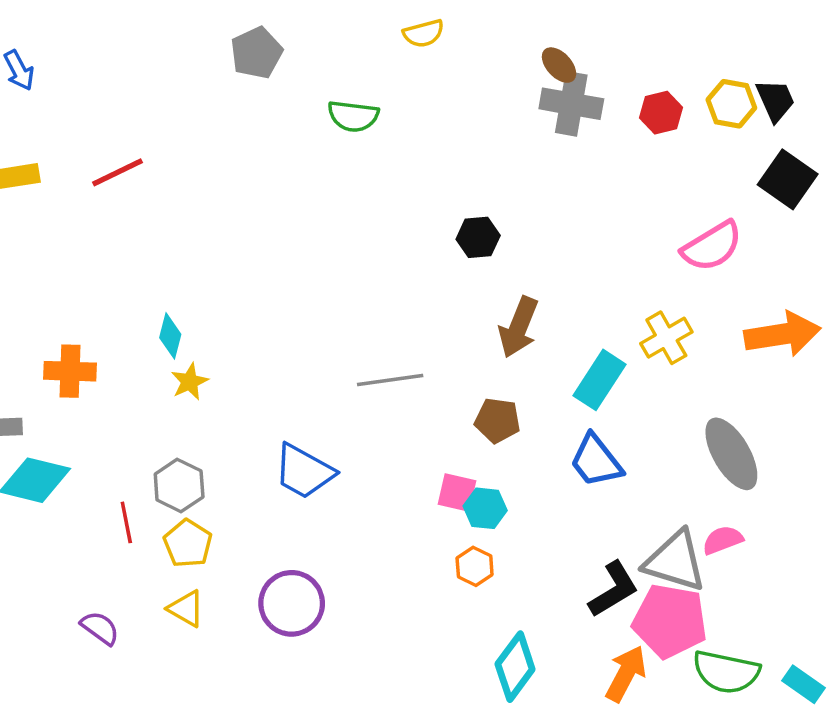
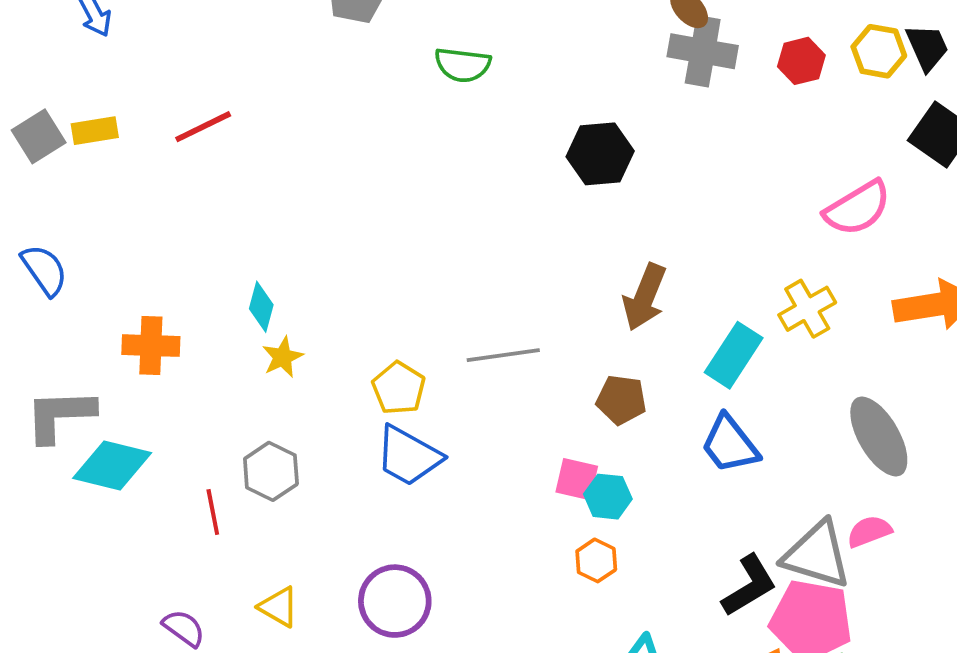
black hexagon: (478, 237) -> (600, 154), moved, size x1.4
yellow pentagon: (188, 544) -> (399, 388), moved

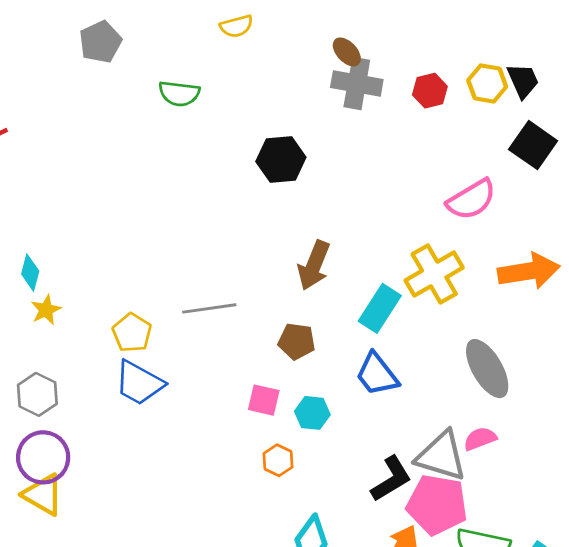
yellow cross: (807, 309) -> (434, 274), size x1.4
cyan hexagon: (608, 497) -> (312, 413), moved
purple circle: (395, 601) -> (43, 457), moved
yellow triangle: (279, 607) -> (43, 495), size x1.4

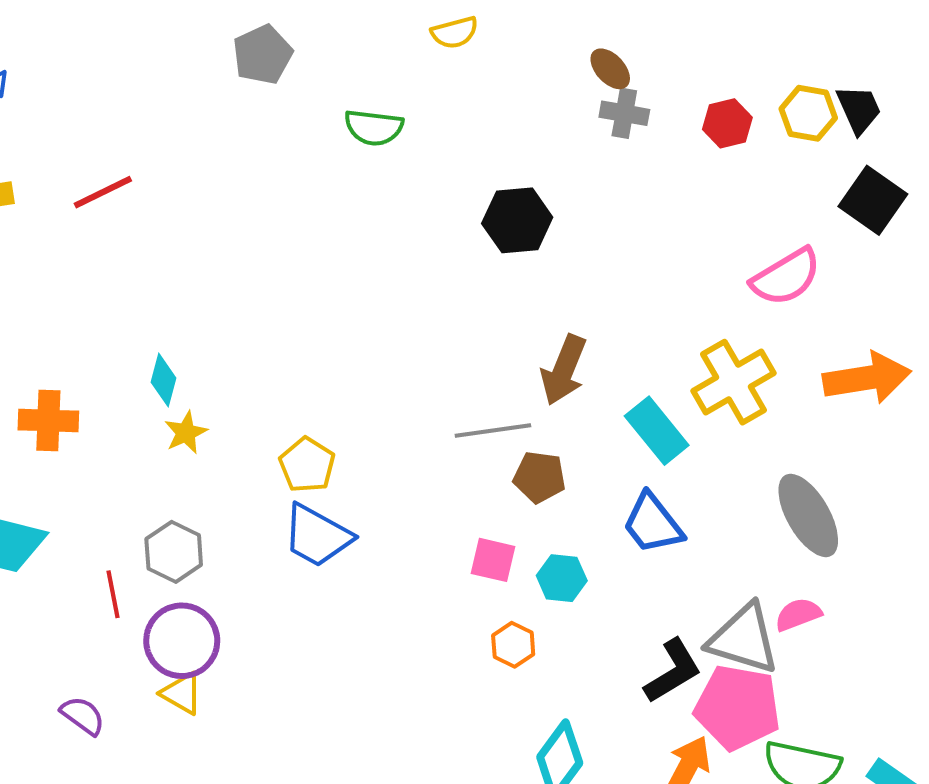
gray cross: (357, 83) -> (624, 113), size x0.7
gray line: (209, 308) -> (493, 431), moved
cyan rectangle: (380, 308) -> (657, 431), turned -72
yellow triangle: (43, 495) -> (182, 693), size x0.7

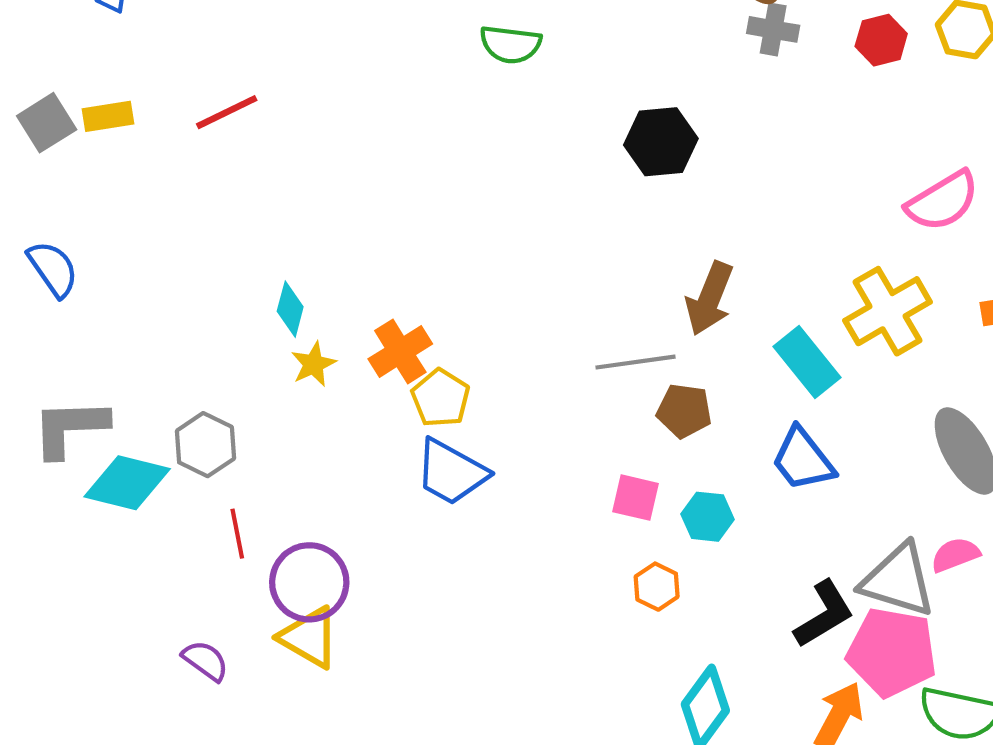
orange cross: (48, 420) -> (400, 351), moved, turned -34
gray hexagon: (174, 552) -> (205, 445), moved
yellow triangle: (182, 693) -> (309, 637), size x1.4

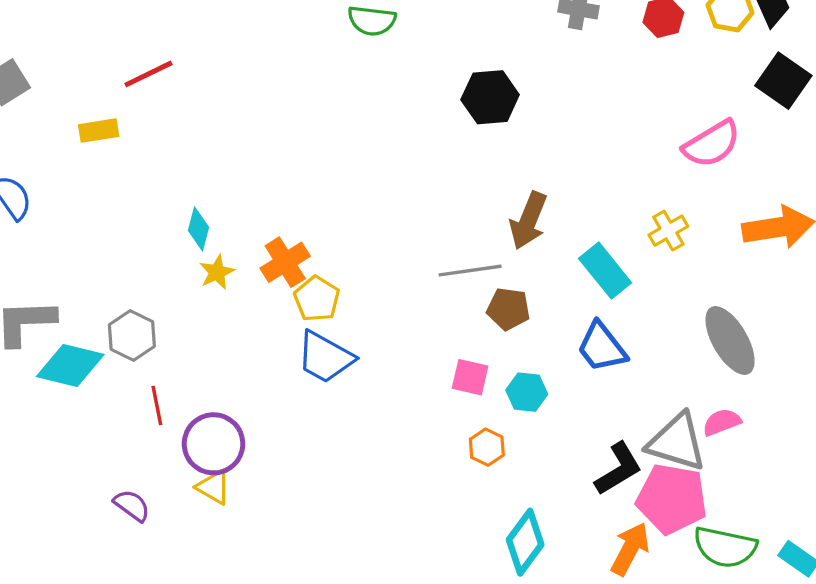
yellow rectangle: (108, 116) -> (99, 131), moved
yellow cross: (888, 311) -> (668, 231), size x0.6
yellow triangle: (309, 637) -> (214, 487), size x0.7

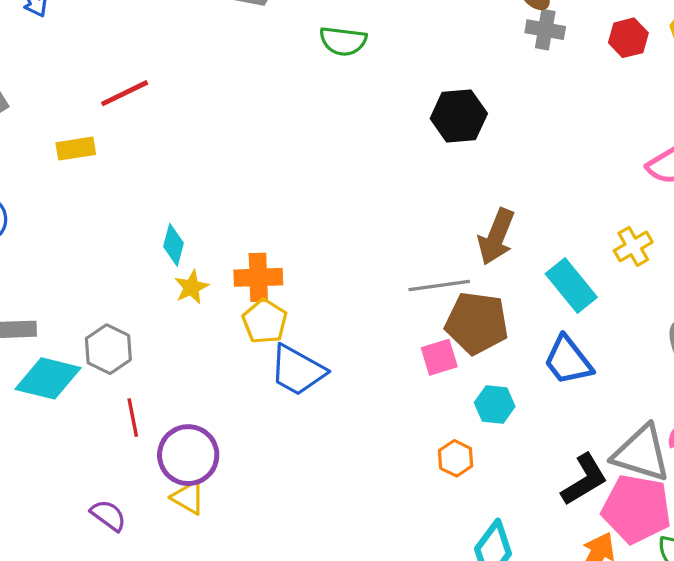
orange cross: (285, 262) -> (258, 277), turned 30
yellow pentagon: (317, 299) -> (265, 321), moved
brown pentagon: (508, 309) -> (477, 323), size x1.5
pink square: (470, 377) -> (439, 357), moved, turned -30

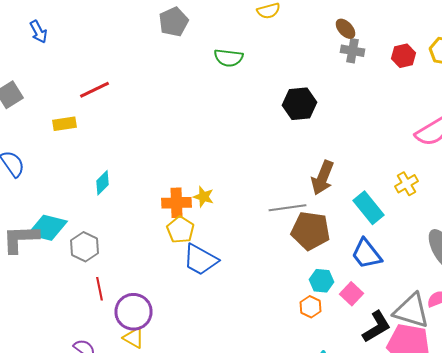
cyan diamond: (174, 245) -> (102, 183), moved, turned 30
yellow star: (191, 287) -> (204, 197), moved, turned -30
pink square: (439, 357) -> (352, 294), moved, turned -30
cyan diamond: (48, 378) -> (48, 228), moved
orange hexagon: (456, 458) -> (310, 307), moved

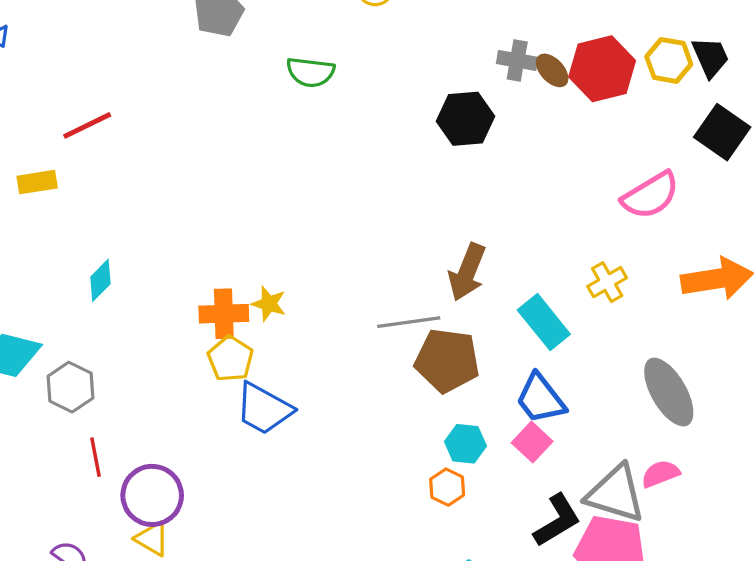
brown ellipse: (346, 29) -> (552, 70), moved
red hexagon: (404, 56) -> (602, 69), size x1.6
black hexagon: (300, 104) -> (465, 119), moved
pink square: (352, 294) -> (532, 442), moved

